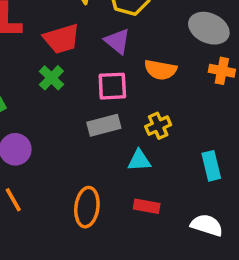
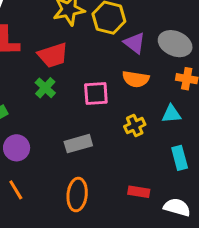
purple triangle: (117, 41) -> (135, 43), moved
gray rectangle: (104, 125) -> (78, 144), moved
cyan triangle: (139, 160) -> (171, 114), moved
red rectangle: (147, 206) -> (139, 192), moved

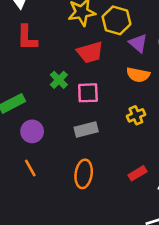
red trapezoid: (53, 55) -> (90, 52), moved
pink square: (96, 93) -> (88, 93), moved
red rectangle: (139, 192) -> (138, 173), turned -42

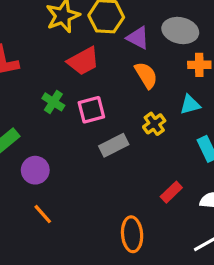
orange semicircle: (138, 75) -> (146, 75), turned -120
gray rectangle: (86, 129) -> (114, 145), moved
orange ellipse: (84, 174) -> (132, 234), moved

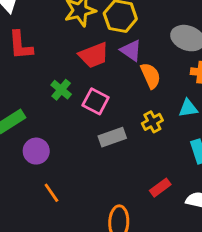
purple triangle: (138, 38) -> (131, 50), moved
pink square: (91, 110) -> (96, 101), turned 35
orange line: (43, 214) -> (51, 193), moved

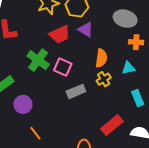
orange semicircle: (151, 76) -> (101, 58), moved, turned 36
green cross: (61, 90) -> (38, 60), size x1.5
red rectangle: (160, 188) -> (112, 125), size x1.5

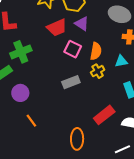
green cross: (38, 60) -> (21, 52), moved, turned 30
pink square: (63, 67) -> (73, 49), moved

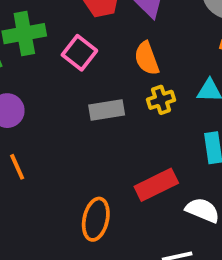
pink square: (73, 49) -> (79, 53), moved
orange semicircle: (96, 51) -> (147, 58), moved, turned 138

